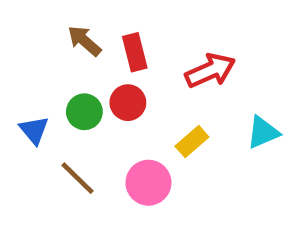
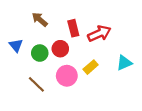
red rectangle: (135, 52) -> (73, 28), moved
blue triangle: (34, 130) -> (16, 45), moved
pink circle: (148, 183) -> (67, 76), moved

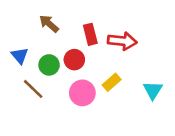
red arrow: (99, 34) -> (122, 41), turned 30
cyan triangle: (124, 63) -> (153, 90), moved, turned -35
brown line: (36, 84) -> (33, 89), moved

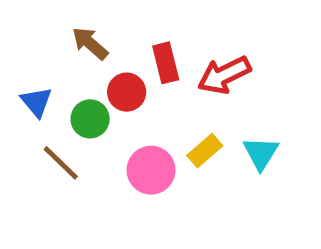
red arrow: (122, 41) -> (224, 75), turned 148
red circle: (74, 60) -> (127, 92), moved
cyan triangle: (153, 90) -> (261, 153), moved

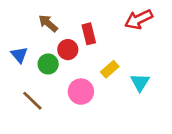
red arrow: (224, 75) -> (139, 19), moved
yellow rectangle: (205, 151) -> (110, 69), moved
brown line: (61, 163) -> (32, 101), moved

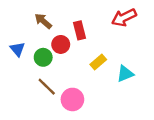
cyan triangle: (140, 82) -> (125, 74), turned 36
pink circle: (81, 92) -> (72, 99), moved
brown line: (32, 101) -> (47, 87), moved

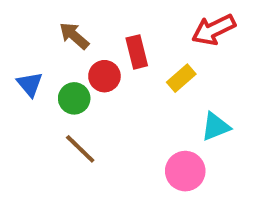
yellow rectangle: (98, 62) -> (181, 78), moved
pink circle: (72, 99) -> (185, 171), moved

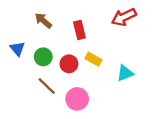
red circle: (104, 76) -> (69, 64), moved
yellow rectangle: (181, 78) -> (93, 59), moved, turned 70
pink circle: (185, 171) -> (77, 99), moved

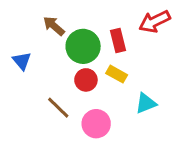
red rectangle: (79, 30) -> (118, 41), moved
green circle: (43, 57) -> (83, 46), moved, size x1.5
cyan triangle: (125, 73) -> (146, 103), moved

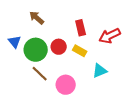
red arrow: (155, 22) -> (110, 36), moved
green circle: (83, 46) -> (36, 50), moved
red circle: (86, 80) -> (59, 47), moved

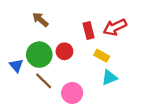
red arrow: (110, 36) -> (115, 27), moved
blue triangle: (15, 42) -> (16, 66), moved
yellow rectangle: (80, 51) -> (102, 56), moved

